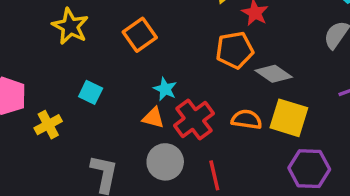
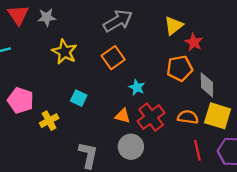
gray diamond: (274, 74) -> (207, 85), turned 55
cyan star: (165, 89) -> (137, 87), moved
red line: (214, 175) -> (197, 150), moved

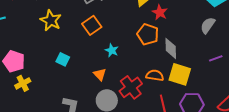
orange pentagon: (180, 68) -> (148, 34), turned 30
orange triangle: (123, 116) -> (100, 74), turned 32
red cross: (151, 117) -> (131, 87), moved
yellow cross: (49, 121) -> (23, 83), moved

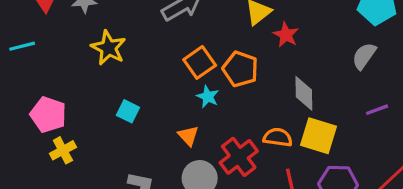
orange square: (92, 25) -> (200, 62), moved
orange pentagon: (148, 34) -> (240, 69), moved

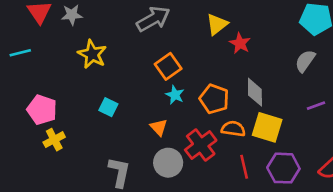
orange pentagon: (240, 69) -> (214, 99), moved

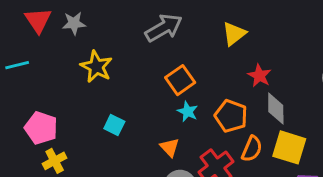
red star: (240, 43) -> (259, 76), moved
orange semicircle: (233, 129) -> (252, 149), turned 105

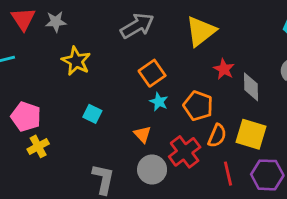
yellow triangle: (234, 34) -> (201, 31), size x1.4
gray diamond: (276, 109) -> (251, 87), moved

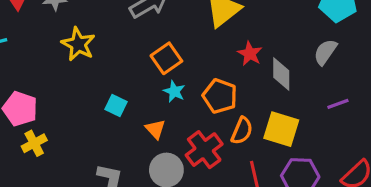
cyan square: (92, 114) -> (116, 106), moved

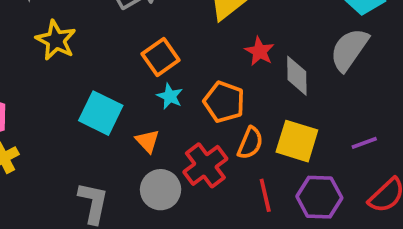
gray semicircle: (325, 52) -> (349, 50), size x1.4
purple line: (338, 104) -> (364, 143), moved
cyan square: (116, 106) -> (101, 113), size x1.6

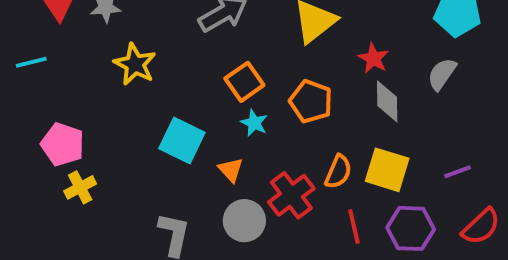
gray semicircle: (349, 50) -> (442, 74), size x0.7
red star: (260, 51) -> (373, 58), moved
orange pentagon: (224, 102) -> (311, 101), moved

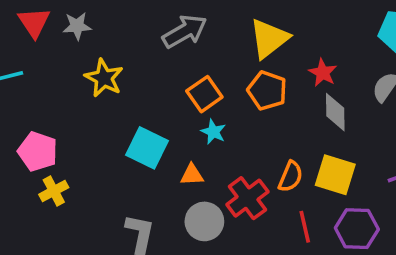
orange pentagon: (311, 101) -> (267, 91), moved
orange triangle: (231, 170) -> (192, 175), turned -50

